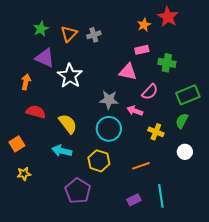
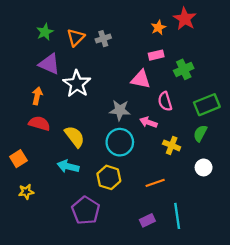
green cross: (167, 63) -> (184, 69), turned -36
orange arrow: (26, 82) -> (37, 96), moved
pink semicircle: (150, 92) -> (165, 101), turned 120

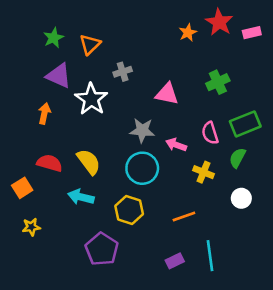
gray cross: (103, 39) -> (123, 72), moved
pink rectangle: (156, 55) -> (252, 33), moved
pink semicircle: (165, 101) -> (210, 133), moved
red semicircle: (39, 123) -> (50, 163), moved

